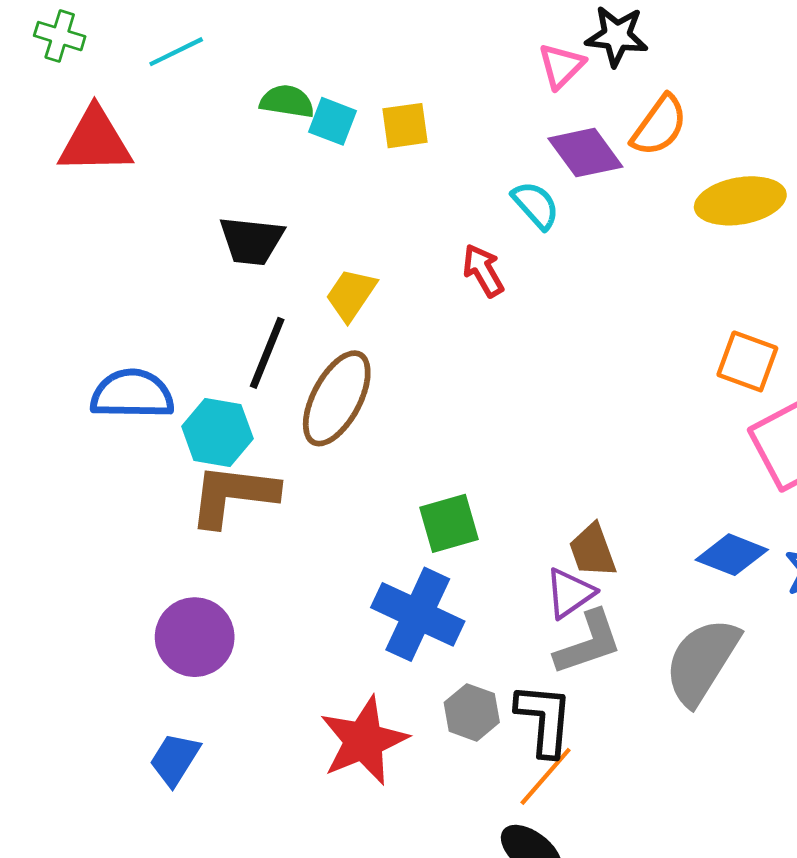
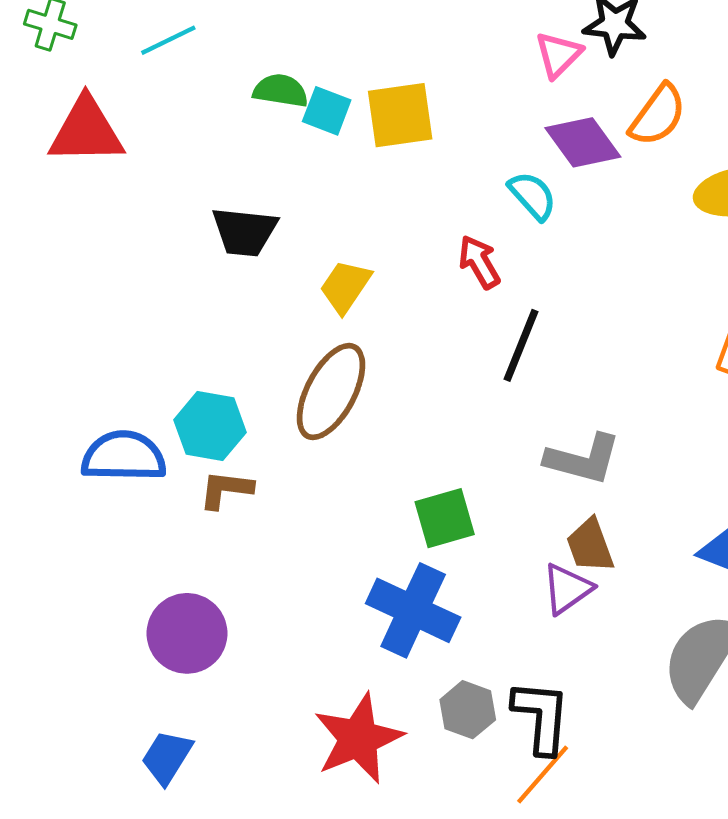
yellow square: (405, 126) -> (400, 115), size x1.4
black line: (267, 353) -> (521, 345), moved
blue semicircle: (132, 394) -> (124, 456), moved
brown L-shape: (233, 495) -> (226, 489), size x0.6
gray L-shape: (588, 643) -> (583, 459), moved, turned 34

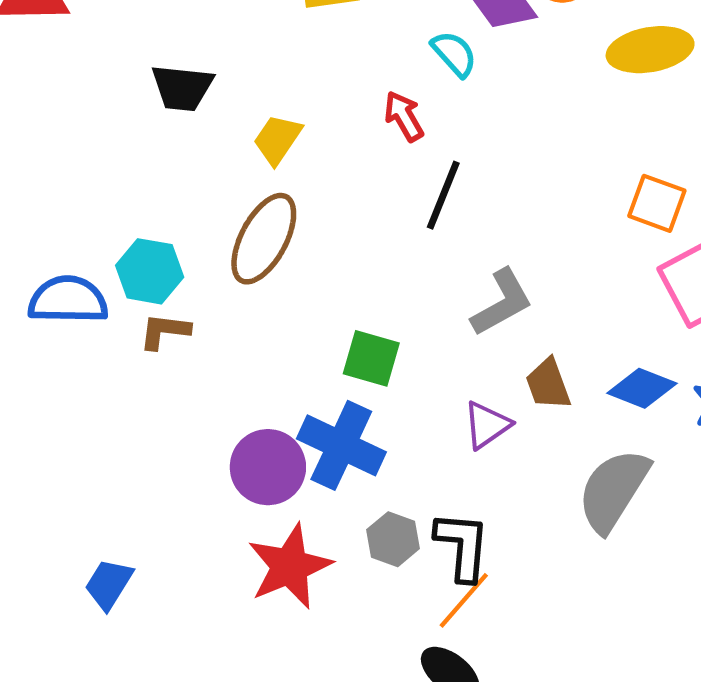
gray L-shape: (583, 459) -> (502, 303), turned -44
green square: (445, 518) -> (371, 358), turned 32
brown trapezoid: (590, 546) -> (548, 384), moved
purple circle: (187, 633) -> (268, 467), moved

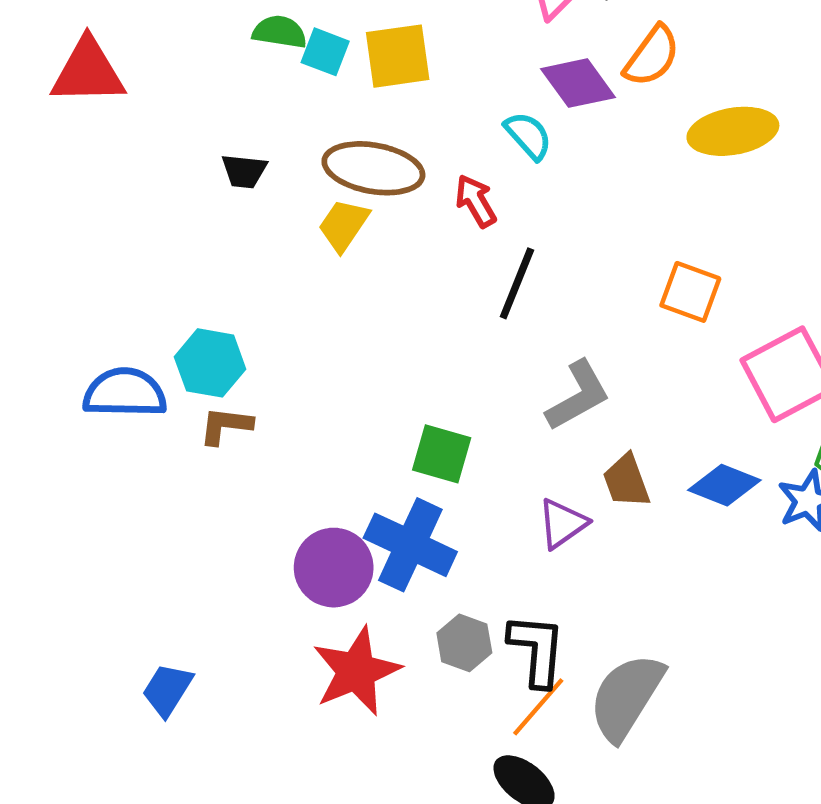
black trapezoid: (182, 88) -> (244, 171), size x0.7
orange square: (657, 203) -> (690, 292), moved
brown ellipse: (264, 239) -> (373, 168), moved, turned 72
gray semicircle: (613, 490) -> (626, 697), moved

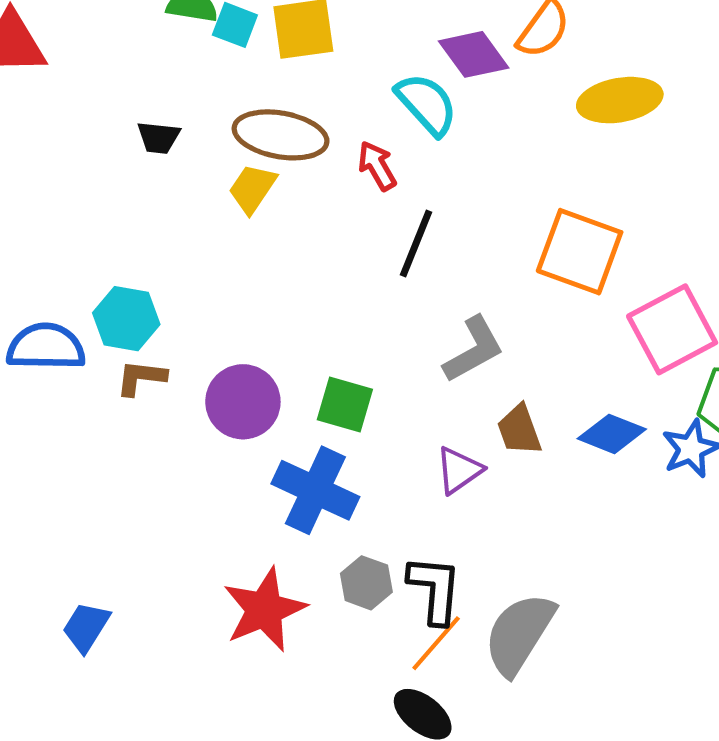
cyan semicircle: (528, 136) -> (427, 104), size x1.4
orange square: (690, 292) -> (580, 252), size x1.5
purple circle: (334, 568) -> (243, 402), moved

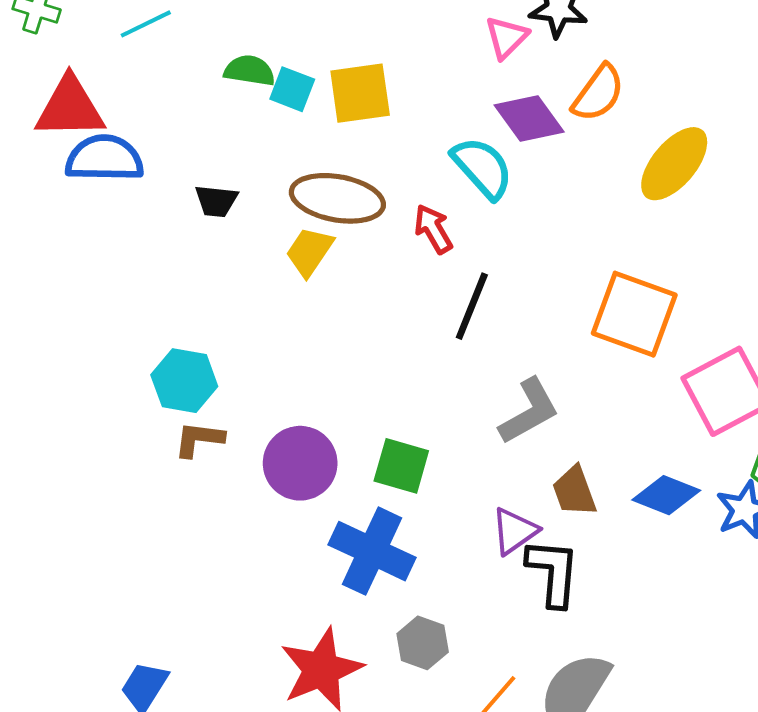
yellow ellipse: (620, 100) -> (674, 164), turned -40
blue semicircle: (46, 347) -> (104, 158), moved
black L-shape: (435, 590) -> (553, 572), moved

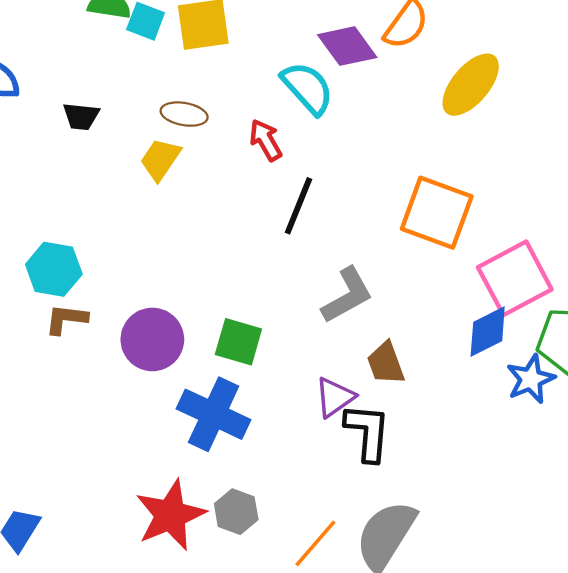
brown ellipse: (337, 198) -> (184, 114), size x0.6
blue diamond: (666, 495) -> (488, 332), moved, turned -48
gray hexagon: (423, 643) -> (236, 512), moved

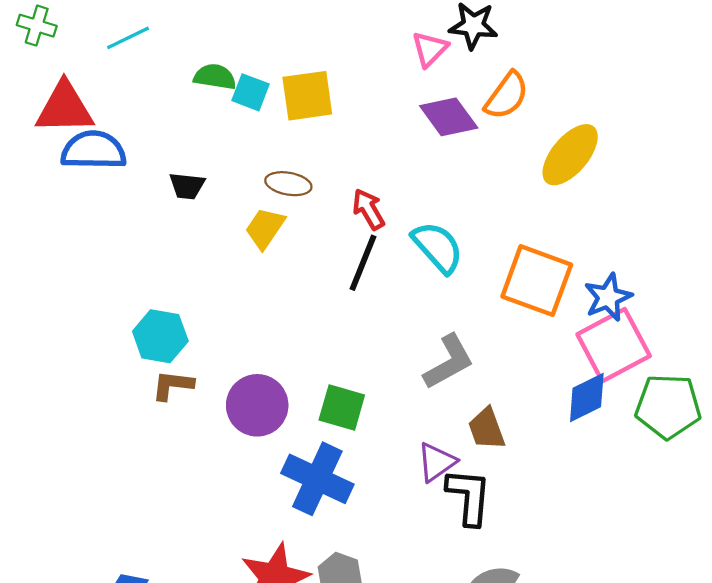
cyan semicircle: (308, 88) -> (438, 247), moved
black line: (298, 206) -> (363, 263), moved
blue star: (531, 379) -> (608, 297), moved

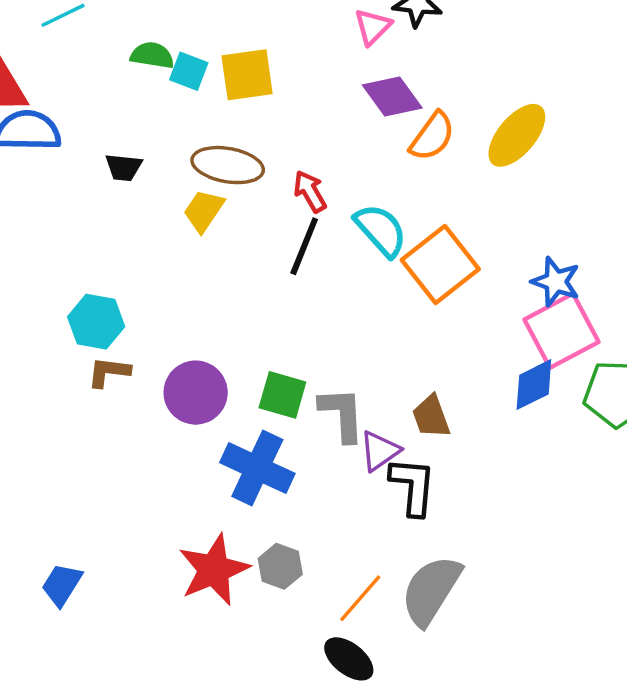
orange semicircle: (507, 96) -> (432, 136), moved
brown ellipse: (288, 184) -> (228, 165), size x1.5
orange square: (537, 281) -> (440, 265), moved, turned 32
blue star: (608, 297) -> (556, 282), turned -30
gray L-shape: (449, 362) -> (342, 414), moved, turned -64

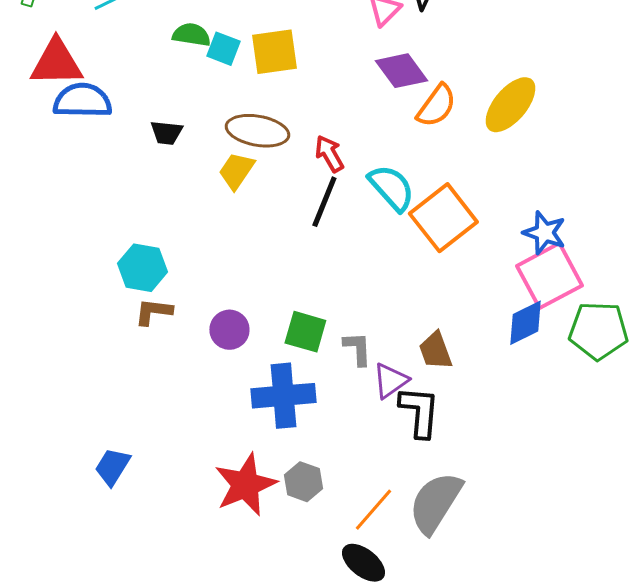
purple circle: (196, 393) -> (229, 330), size x0.7
gray L-shape: (342, 414) -> (357, 349), size x0.7
blue cross: (257, 468) -> (283, 396), turned -30
blue trapezoid: (62, 585) -> (112, 467), moved

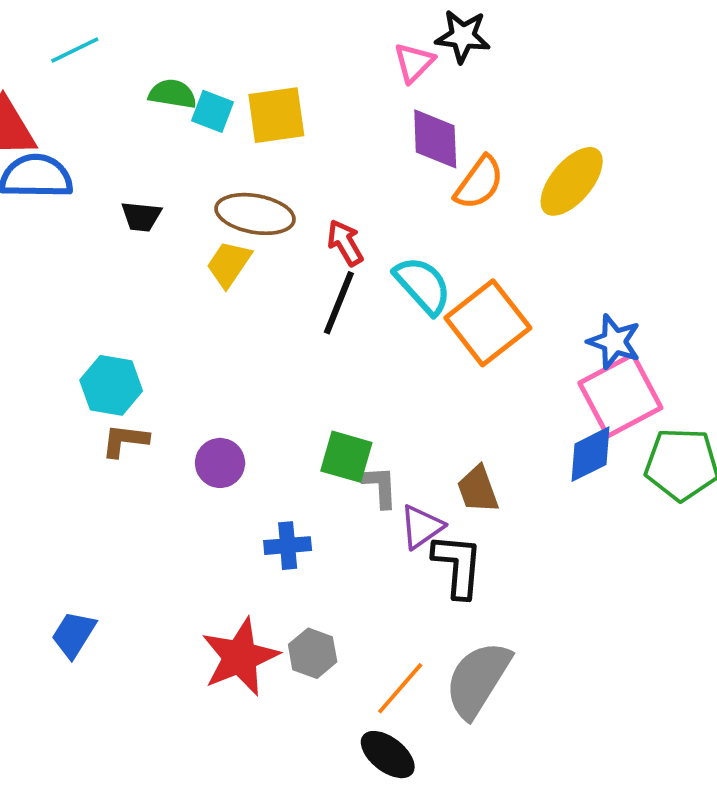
purple diamond: (401, 71) -> (435, 139), turned 34
green square: (305, 332) -> (346, 457), moved
blue cross: (283, 396) -> (288, 546), size x0.6

